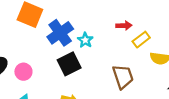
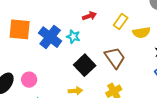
red arrow: (124, 26) -> (89, 16), moved
black square: (69, 64) -> (85, 65), moved

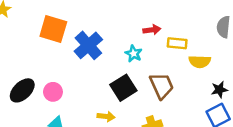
red arrow: (89, 16) -> (152, 30), moved
yellow rectangle: (121, 21) -> (177, 43), turned 49
cyan star: (73, 37) -> (134, 54), moved

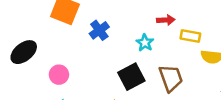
blue cross: (88, 45) -> (99, 30), size x0.7
black ellipse: (22, 90) -> (24, 52), moved

